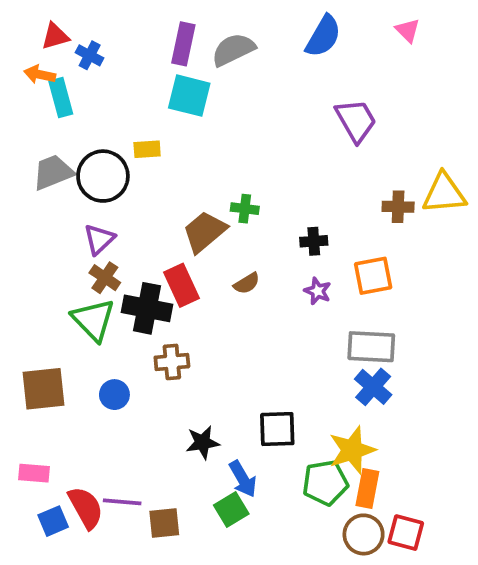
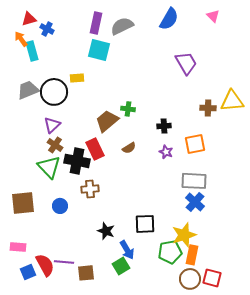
orange arrow: (40, 75) -> (21, 39), turned 42
black star: (203, 442) -> (106, 231), turned 30

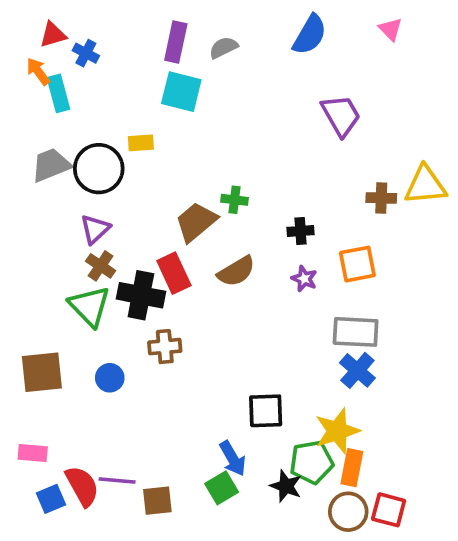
gray semicircle: (122, 26) -> (223, 48), size x0.7
brown semicircle: (129, 148) -> (236, 271), size x1.5
black star: (106, 231) -> (286, 486), moved

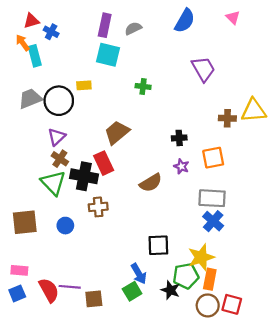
green cross: (235, 200) -> (143, 86), moved
brown semicircle: (236, 271) -> (151, 183), moved
blue square: (51, 499) -> (17, 293), moved

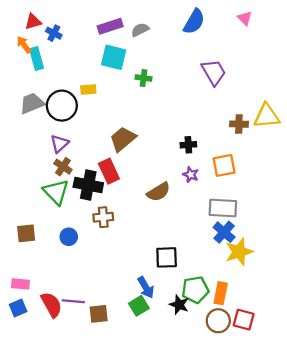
purple rectangle: (105, 25) -> (110, 26), turned 60
green cross: (143, 86) -> (144, 78), moved
brown square: (25, 222) -> (26, 233), size x0.7
yellow star: (201, 257) -> (239, 252), moved

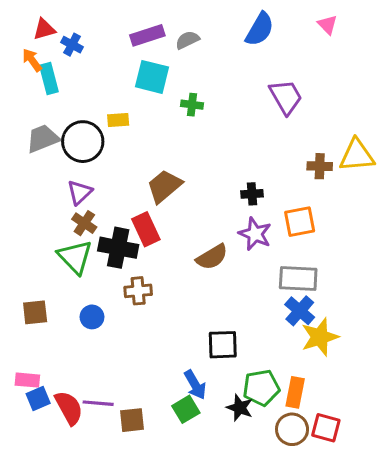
purple star: (191, 175) -> (255, 234), size x1.5
blue square: (18, 308) -> (38, 399), moved

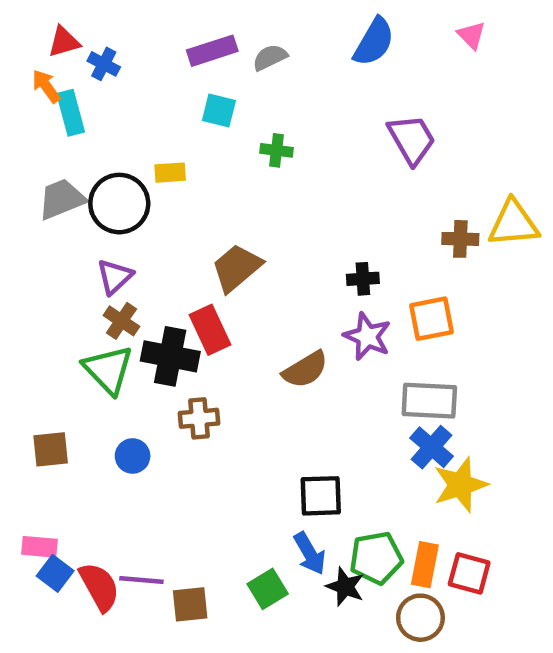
cyan square: (152, 77) -> (219, 111), size x0.7
blue arrow: (195, 385) -> (310, 553), moved
blue square: (38, 399) -> (55, 573), turned -30
red square: (326, 428) -> (469, 573), moved

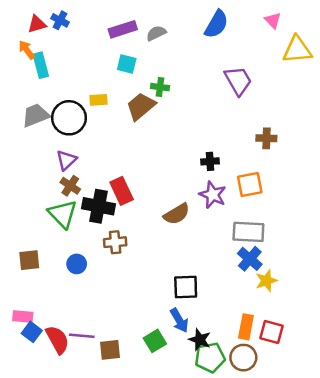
blue cross: (104, 64) -> (60, 20), moved
yellow triangle: (513, 223) -> (297, 50), moved
brown trapezoid: (237, 268) -> (141, 106), moved
yellow star: (460, 485) -> (266, 281), size x0.7
green pentagon: (376, 558) -> (210, 358), moved

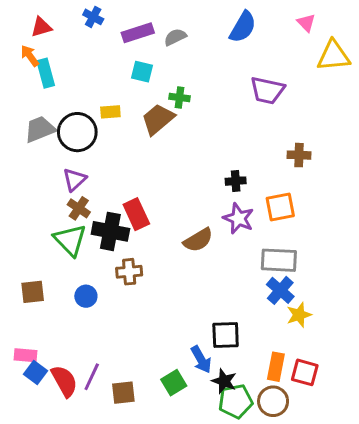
blue cross: (60, 20) -> (93, 17), moved
purple trapezoid: (238, 81) -> (267, 90), turned 132
black square: (186, 287) -> (226, 335), moved
purple line: (82, 336) -> (92, 377), turned -70

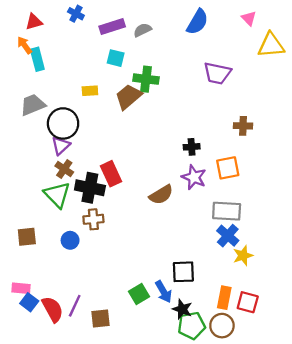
green cross: (180, 98) -> (146, 79), size x1.5
black circle: (77, 132) -> (63, 123), moved
brown cross: (129, 272) -> (93, 219), moved
green square: (174, 383) -> (139, 294), moved

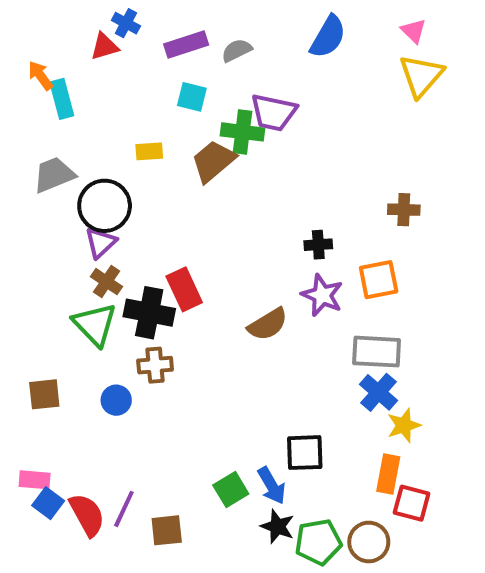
red triangle: (34, 22) -> (105, 46), moved
yellow triangle: (271, 45) -> (421, 76), moved, turned -44
purple trapezoid: (217, 73) -> (274, 113), moved
orange rectangle: (224, 298) -> (388, 474), moved
black star: (182, 309) -> (277, 526), moved

